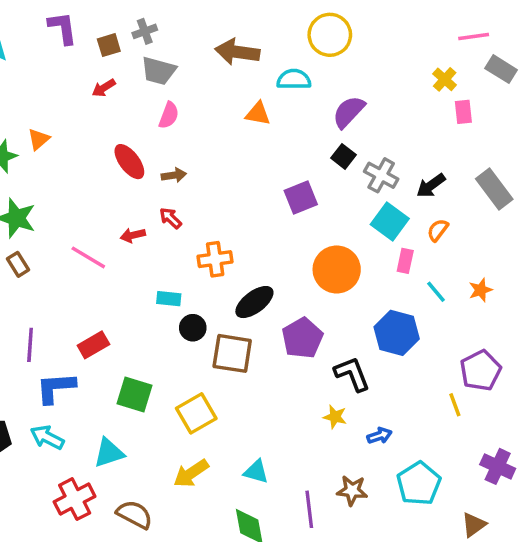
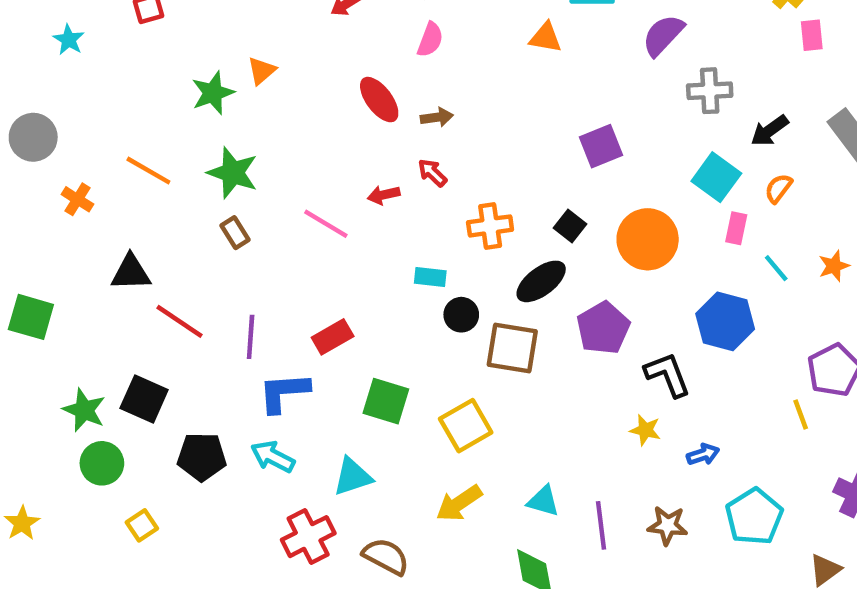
black square: (344, 156) -> (570, 226), moved
gray cross: (381, 175) -> (710, 91), moved, turned -32
purple line: (309, 509) -> (601, 525), moved

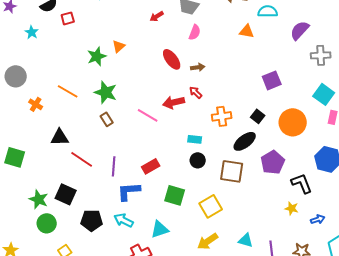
red arrow: (384, 195) -> (174, 102), size x1.5
black circle: (461, 315) -> (198, 160), moved

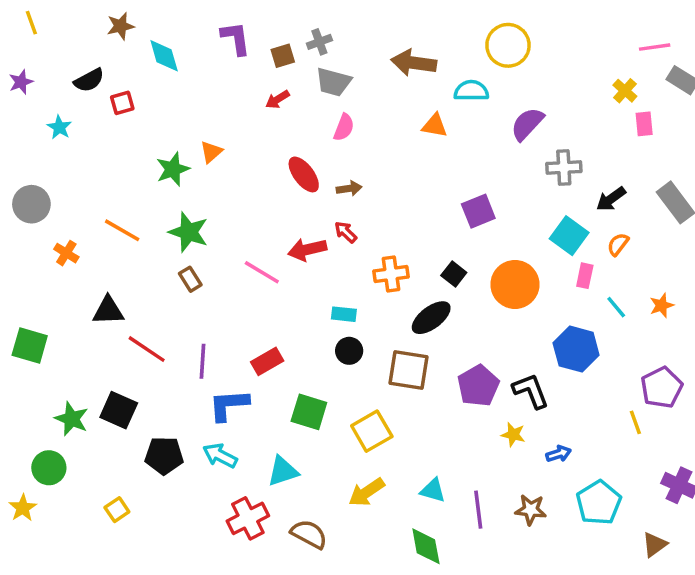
purple pentagon: (273, 162) -> (478, 386), moved
green circle: (47, 223) -> (49, 468), moved

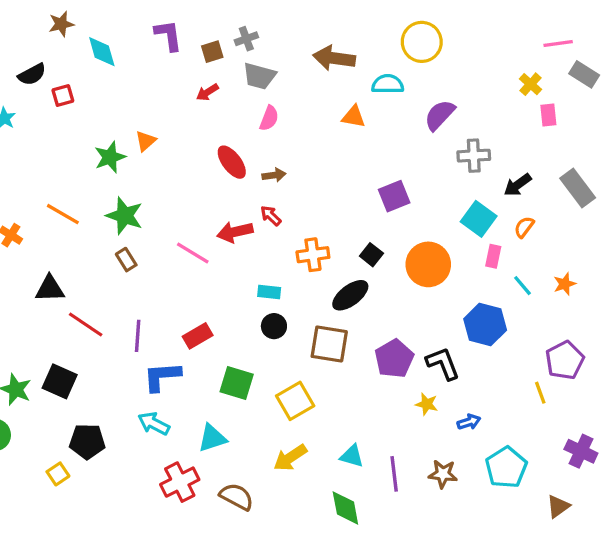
black pentagon: (164, 456) -> (87, 441), moved

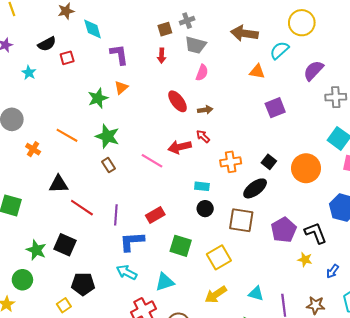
purple L-shape: (168, 35) -> (119, 55), moved
cyan semicircle: (388, 84) -> (279, 50), turned -42
red arrow: (207, 92) -> (162, 56), turned -56
purple square: (394, 196) -> (275, 108), moved
blue arrow: (469, 422) -> (333, 271), turned 144

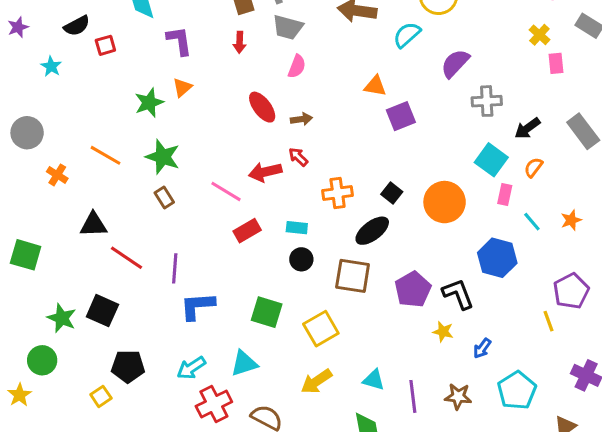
orange triangle: (257, 72) -> (375, 86), moved
red rectangle: (155, 215) -> (247, 231), moved
cyan arrow: (127, 272) -> (191, 368), moved, turned -60

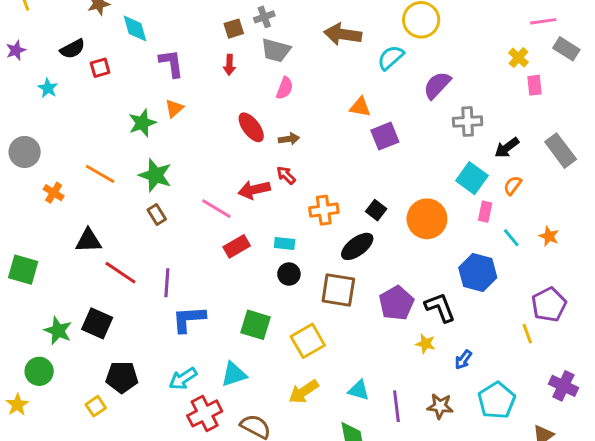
orange star: (571, 220) -> (549, 236), turned -30

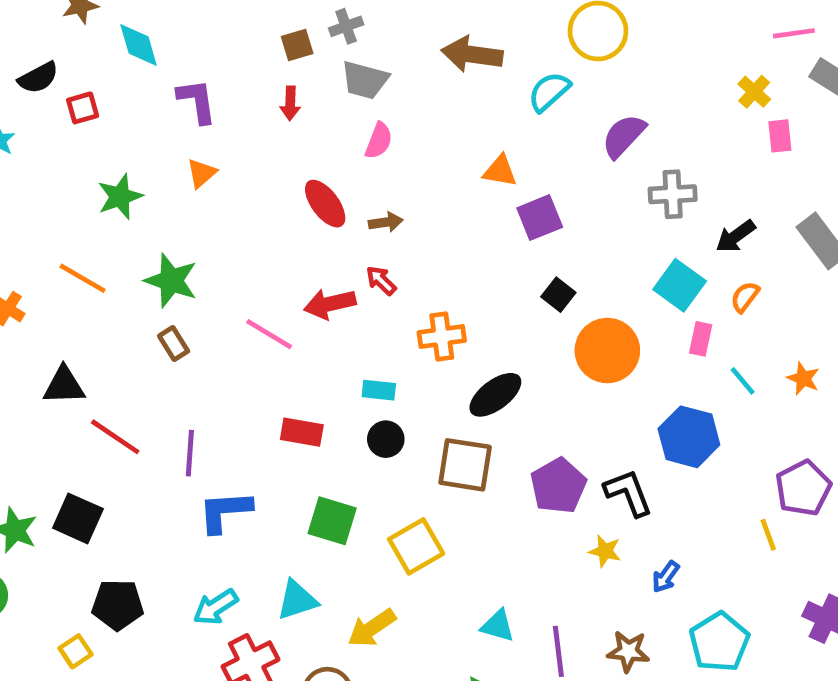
green star: (142, 123) -> (120, 197), moved
black square: (376, 210) -> (558, 295), moved
red rectangle: (237, 246) -> (302, 432), moved, turned 40
yellow arrow: (303, 392) -> (372, 628), moved

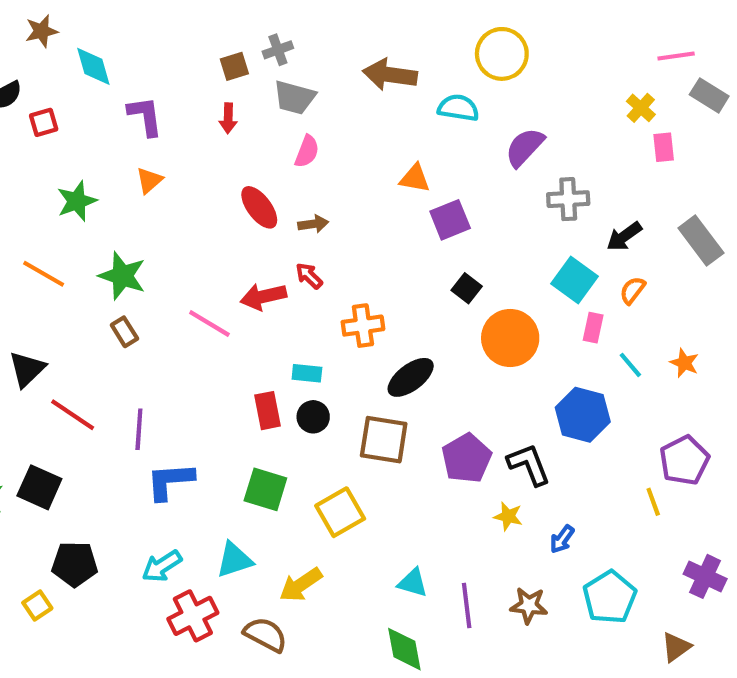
cyan semicircle: (549, 92) -> (458, 108), turned 51
black triangle: (64, 385) -> (27, 369), turned -42
red rectangle: (302, 432) -> (268, 411), moved, turned 69

